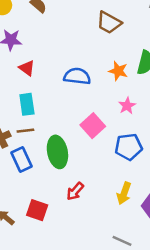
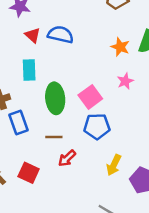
blue semicircle: (77, 76) -> (60, 35), moved
brown line: (25, 131) -> (54, 137), moved
blue pentagon: (129, 147) -> (97, 126), moved
green ellipse: (57, 152) -> (55, 98), moved

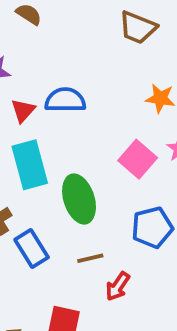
red triangle: (33, 35) -> (23, 111), turned 42
cyan rectangle: (29, 70) -> (30, 165), size x1.4
pink square: (90, 97) -> (138, 159), moved

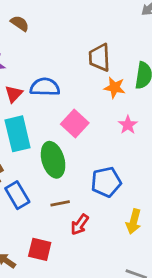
brown trapezoid: (138, 28) -> (99, 58), moved, turned 64
pink square: (138, 159) -> (75, 123), moved

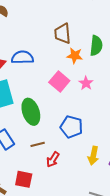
pink square: (75, 123) -> (59, 82), moved
blue pentagon: (106, 182) -> (71, 127), turned 30

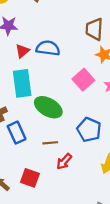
green ellipse: (31, 112) -> (48, 107), turned -50

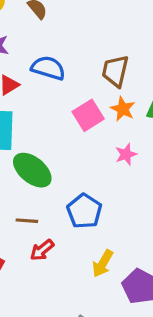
blue semicircle: (48, 48) -> (48, 68), moved
pink square: (83, 80) -> (88, 115), moved

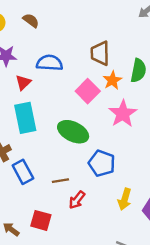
orange star: (123, 109) -> (112, 80), turned 30
pink star: (126, 154) -> (123, 114), size x1.6
green ellipse: (32, 170) -> (73, 132), moved

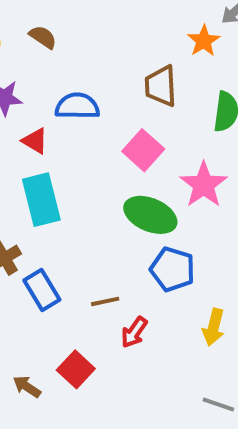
orange star: (112, 80) -> (204, 41), moved
red triangle: (23, 82) -> (35, 141), turned -42
green ellipse: (73, 132) -> (150, 215), moved
red square: (41, 220) -> (76, 369), turned 30

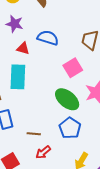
red triangle: (35, 141) -> (23, 48), turned -32

